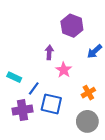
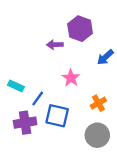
purple arrow: (49, 52) -> (55, 45), moved, turned -96

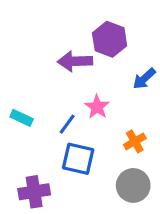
purple arrow: (55, 45) -> (75, 61), size x1.5
blue line: (38, 99) -> (67, 124), moved
purple cross: (25, 123) -> (34, 192), moved

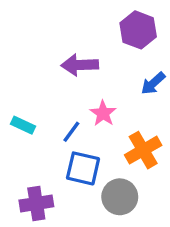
purple hexagon: (110, 39) -> (138, 30), moved
orange cross: (135, 141) -> (143, 150), size x1.5
gray circle: (133, 185) -> (120, 197), moved

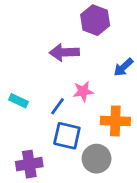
purple hexagon: (138, 30) -> (95, 20), moved
pink star: (103, 113) -> (83, 91), turned 30
orange cross: (143, 150) -> (115, 121), turned 32

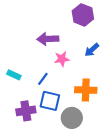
purple hexagon: (95, 20) -> (83, 15), moved
pink star: (83, 91) -> (62, 59), moved
purple cross: (29, 164) -> (26, 111), moved

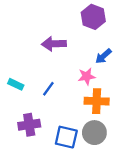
pink star: (62, 59) -> (87, 76), moved
blue square: (50, 101) -> (66, 137), moved
gray circle: (72, 118) -> (94, 133), moved

